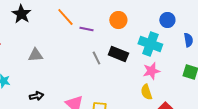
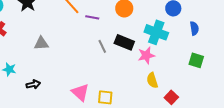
pink star: (151, 71) -> (146, 55), moved
black arrow: (36, 96) -> (33, 84), moved

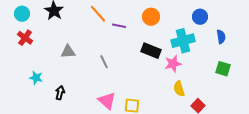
cyan cross: (156, 32) -> (183, 41), turned -35
gray line: (102, 46) -> (104, 62), moved
black arrow: (33, 84) -> (60, 93), turned -64

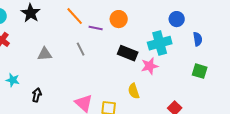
orange circle: (151, 17) -> (119, 19), moved
gray line: (104, 62) -> (81, 49), moved
yellow semicircle: (179, 89) -> (134, 91), moved

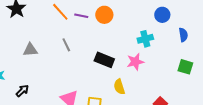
purple line: (96, 28) -> (81, 16), moved
cyan cross: (160, 43) -> (145, 39), size x0.7
black rectangle: (128, 53) -> (104, 60), moved
black arrow: (37, 95) -> (22, 91), turned 32

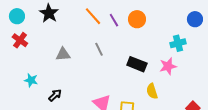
purple line: (81, 16) -> (114, 20), turned 48

